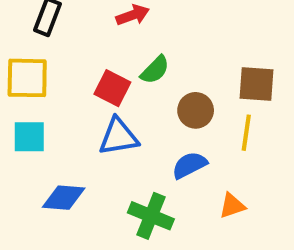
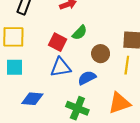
blue semicircle: (189, 165) -> (87, 78), moved
orange triangle: (232, 206) -> (119, 103), size x1.6

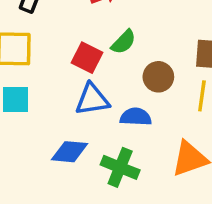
blue semicircle: (87, 78) -> (136, 117), turned 30
blue diamond: (32, 99) -> (70, 152), moved

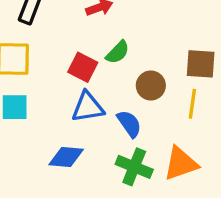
blue semicircle: (136, 117) -> (129, 124), turned 52
green cross: (120, 167) -> (134, 167), moved

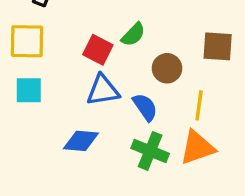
yellow line: (192, 104) -> (199, 105), moved

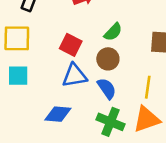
green semicircle: (133, 35) -> (113, 32), moved
brown circle: (167, 68) -> (108, 59), moved

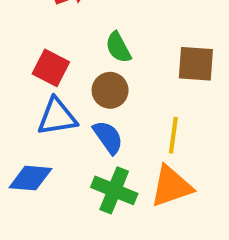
green semicircle: (113, 32) -> (118, 47), turned 108

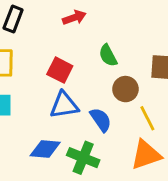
brown circle: (110, 90) -> (125, 89), moved
yellow line: (173, 135) -> (147, 118), turned -35
green cross: (114, 190) -> (83, 158), moved

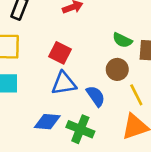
green semicircle: (108, 55) -> (122, 40), moved, turned -36

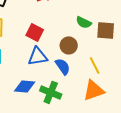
brown circle: (117, 69) -> (69, 45), moved

